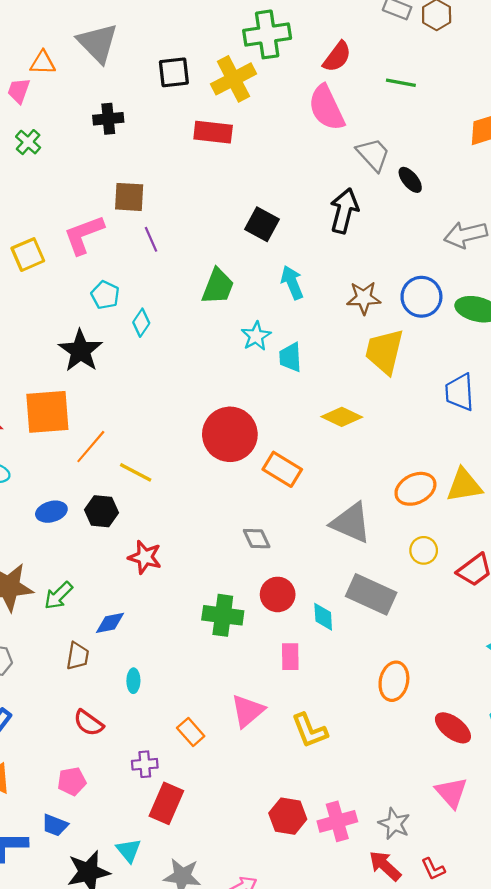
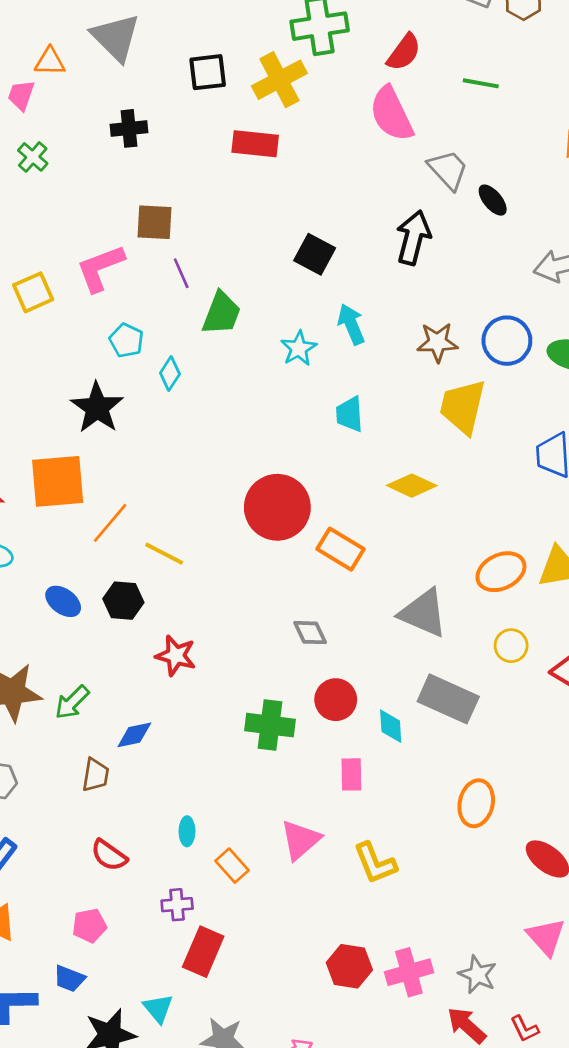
green trapezoid: (218, 286) -> (221, 313), moved
cyan star: (256, 336) -> (299, 348), moved
blue ellipse: (51, 512) -> (63, 601), turned 52
cyan ellipse: (133, 681) -> (187, 831), moved

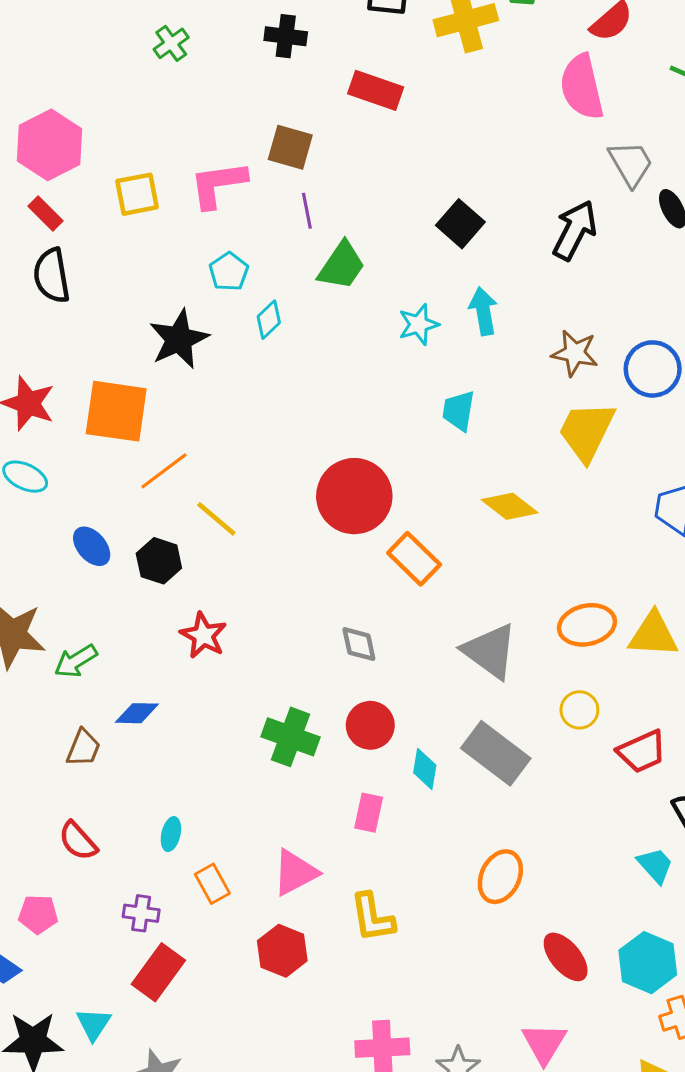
red rectangle: (255, 144) -> (376, 90), moved
red hexagon: (349, 966) -> (282, 951), moved

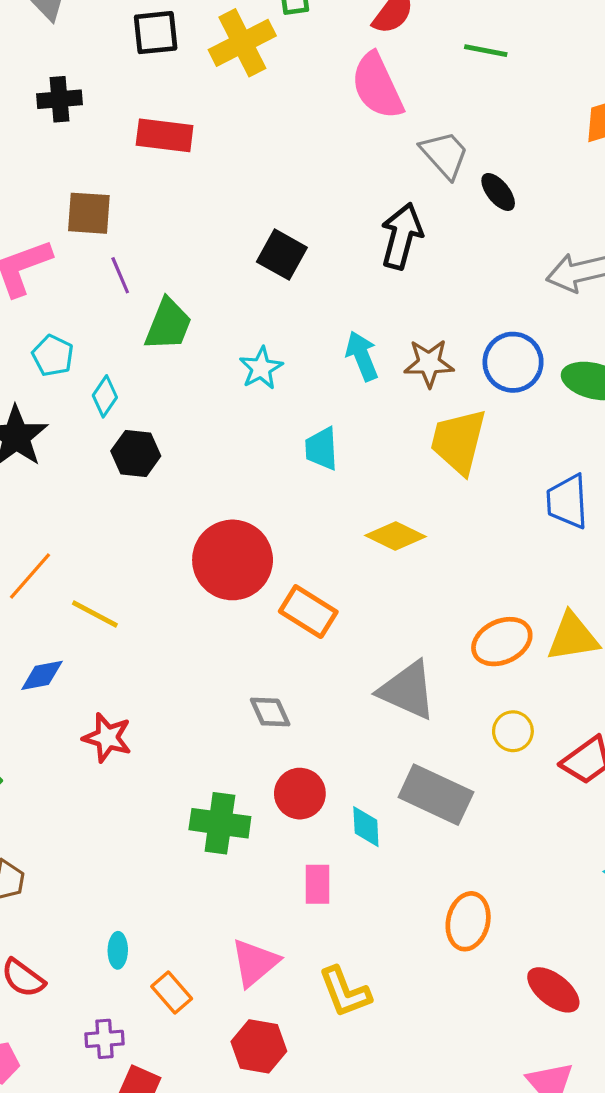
cyan arrow: (483, 311) -> (362, 356), moved
black hexagon: (159, 561) -> (136, 453), moved
blue diamond: (137, 713) -> (42, 675), moved

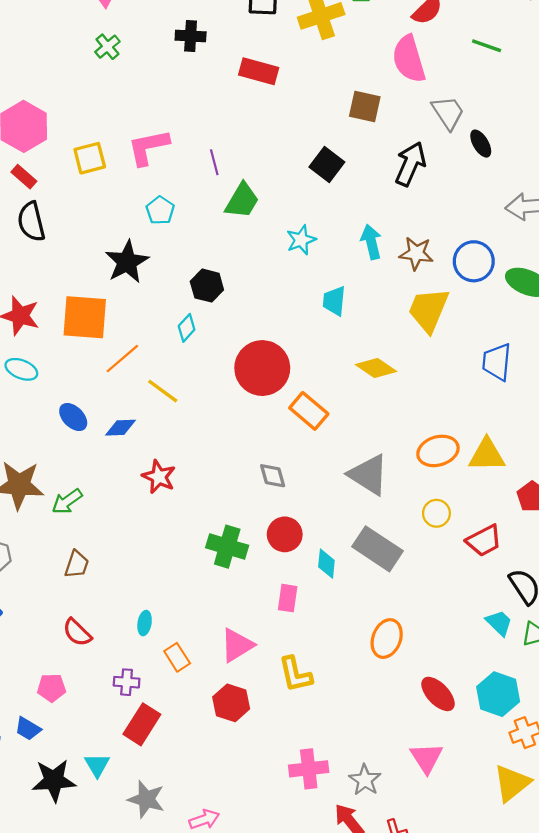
brown square: (89, 213) -> (365, 107), moved
cyan diamond: (105, 396) -> (187, 328), moved

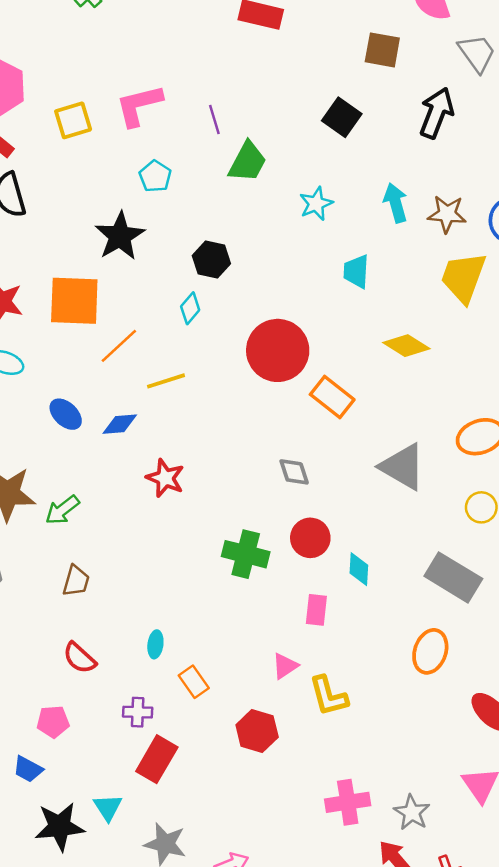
yellow line: (163, 391) -> (166, 381), turned -52
gray rectangle: (378, 549) -> (453, 577), moved
pink triangle: (237, 645) -> (285, 666), moved, size x0.7

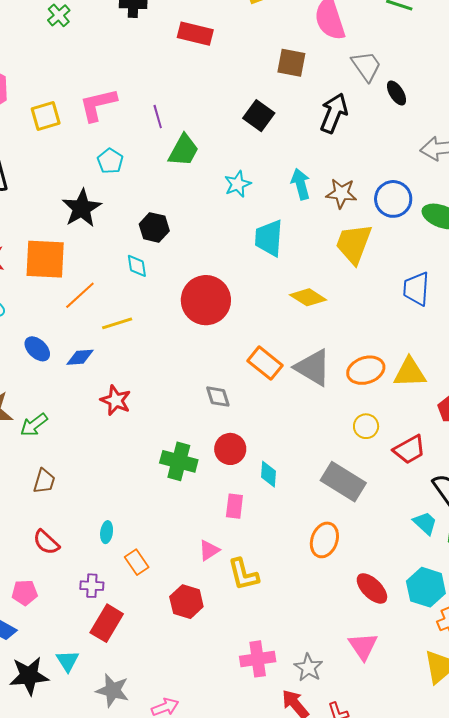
cyan trapezoid: (356, 271) -> (269, 238), size x1.4
cyan diamond: (190, 308) -> (137, 266), turned -50
orange rectangle: (332, 397) -> (265, 363), moved
gray triangle: (403, 467) -> (313, 368), moved

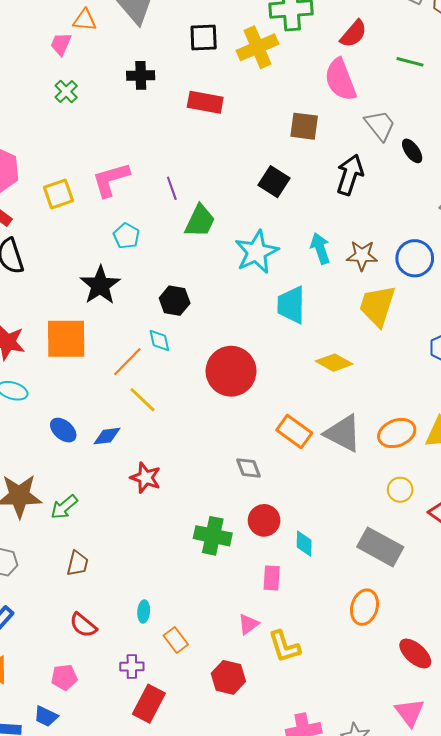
cyan star: (238, 184) -> (256, 252), size x1.6
orange line: (80, 295) -> (127, 362), moved
yellow line: (117, 323) -> (143, 400), turned 64

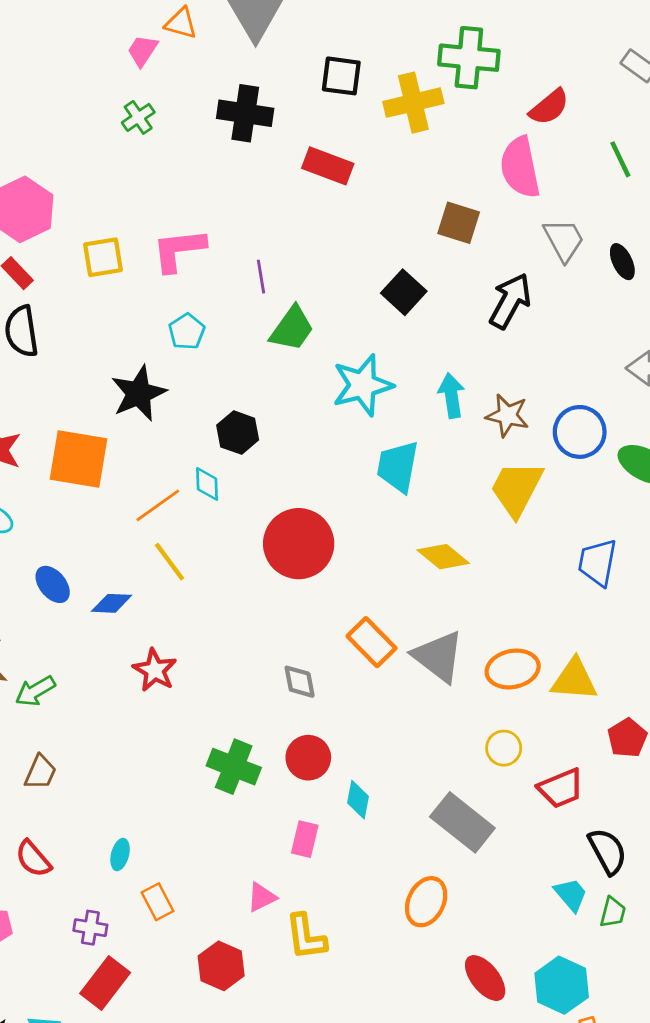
green line: (410, 62) -> (620, 159), turned 40
black cross: (141, 75) -> (245, 113), size x1.4
black ellipse: (412, 151) -> (622, 262), moved

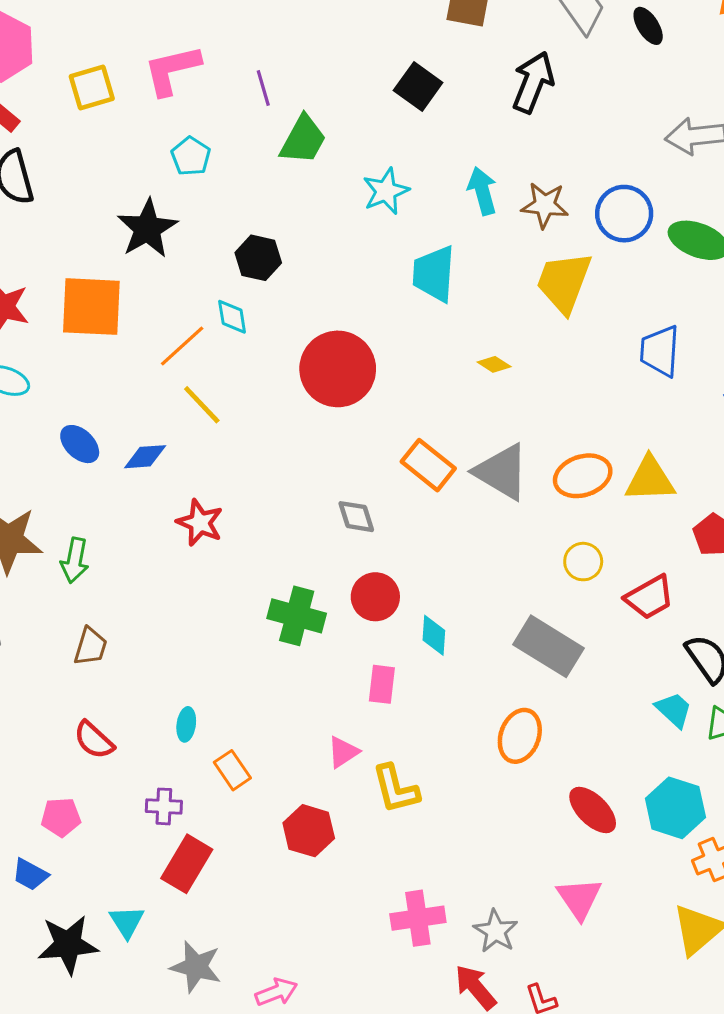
cyan star: (363, 385) -> (386, 191), size x0.7
yellow diamond: (443, 557) -> (494, 364), size x0.6
green arrow: (35, 691) -> (75, 560), turned -42

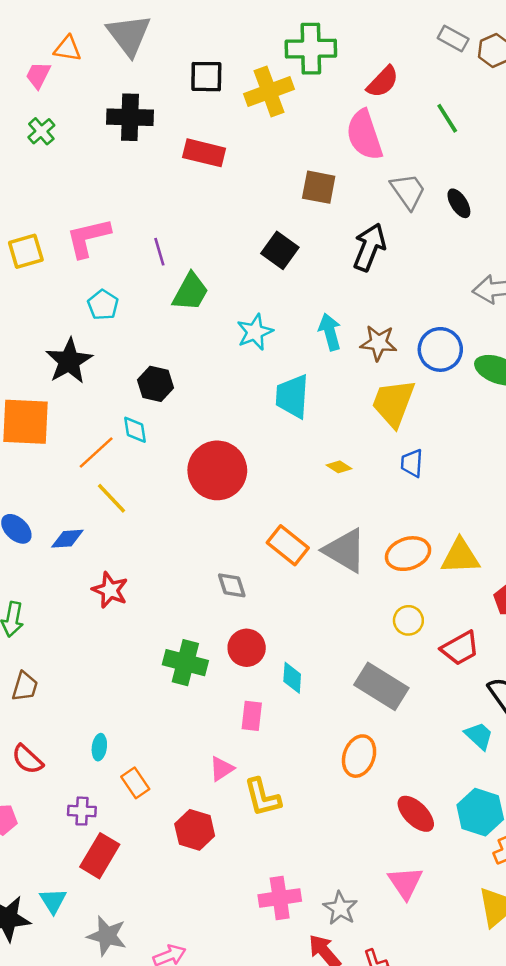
blue trapezoid: (660, 351) -> (412, 463), moved, size x0.7

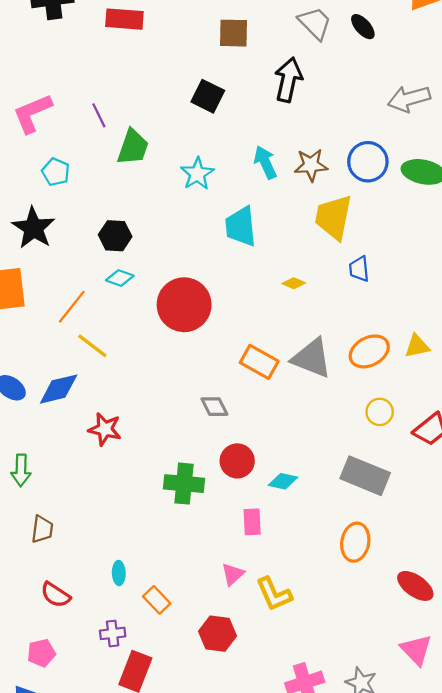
cyan diamond: (135, 430) -> (120, 278), moved, turned -52
blue diamond: (67, 539) -> (59, 389), size x1.4
yellow triangle: (460, 556) -> (417, 346), size x0.7
cyan diamond: (292, 678) -> (283, 481), turned -72

